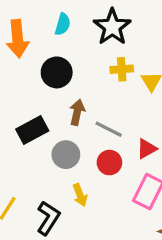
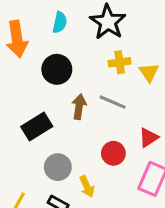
gray line: (109, 129) -> (113, 102), moved
gray circle: (66, 155) -> (58, 167), moved

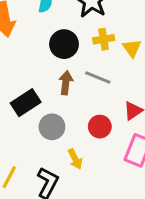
black circle: (57, 69) -> (64, 44), moved
gray circle: (58, 167) -> (52, 127), moved

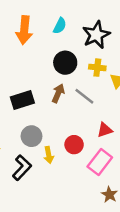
gray circle: (52, 127) -> (31, 136), moved
red circle: (100, 127) -> (74, 145), moved

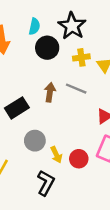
black circle: (65, 63) -> (47, 48), moved
red circle: (74, 145) -> (79, 159), moved
black L-shape: (22, 168) -> (46, 183), moved

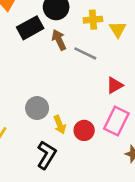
brown arrow: (50, 92) -> (59, 40), moved, turned -36
black rectangle: (17, 108) -> (30, 28), moved

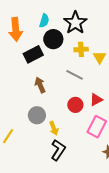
brown arrow: (59, 40) -> (40, 85), moved
red circle: (84, 130) -> (75, 105), moved
black L-shape: (46, 155) -> (58, 150), moved

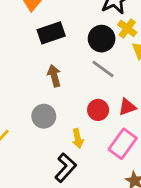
black circle: (53, 39) -> (102, 39), moved
yellow cross: (81, 49) -> (127, 28), moved, turned 32
yellow arrow: (54, 128) -> (78, 138), moved

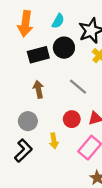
black circle: (102, 39) -> (64, 48), moved
black L-shape: (65, 168) -> (23, 151), moved

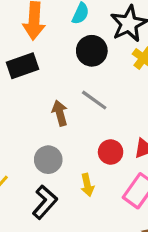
black rectangle: (38, 55) -> (23, 66), moved
gray line: (78, 87) -> (94, 100), moved

